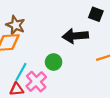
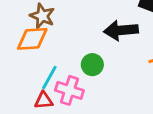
pink cross: (36, 82) -> (69, 90), turned -30

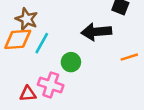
cyan line: (49, 78) -> (42, 43), moved

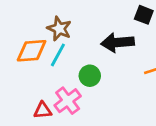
brown star: (27, 19) -> (59, 29), moved
pink cross: (51, 85) -> (68, 101), turned 35

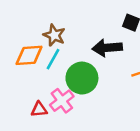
green circle: (90, 76) -> (82, 78), size x1.6

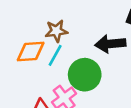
brown star: (54, 35) -> (56, 31), turned -30

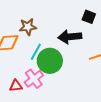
cyan line: (55, 55) -> (36, 52), moved

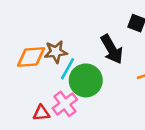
brown star: (28, 27) -> (56, 52), moved
black arrow: (70, 37) -> (112, 49), turned -115

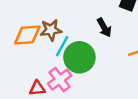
black arrow: (112, 49) -> (104, 28), size x0.7

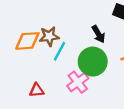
green circle: (79, 57) -> (93, 62), moved
pink cross: (60, 80) -> (78, 82), moved

